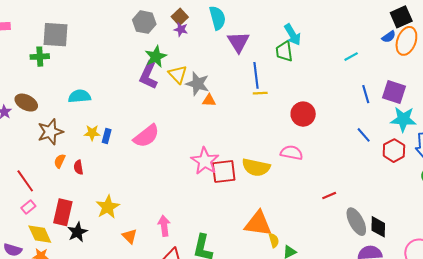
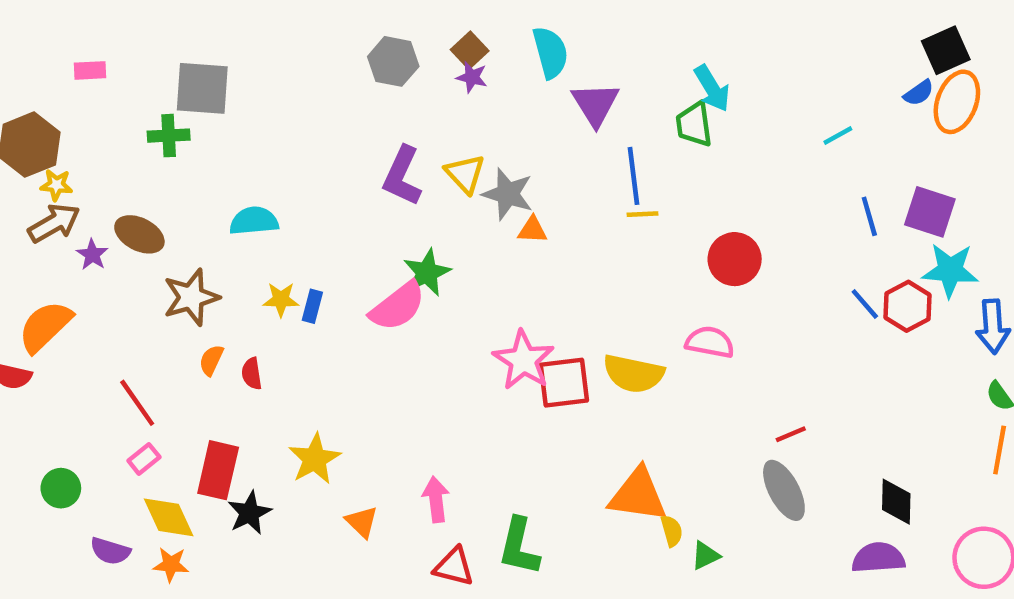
green star: (156, 57) -> (427, 273), moved
red hexagon: (394, 151) -> (907, 306), moved
gray ellipse: (356, 222) -> (784, 490), moved

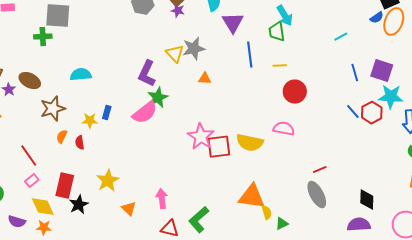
purple L-shape: (402, 176) -> (147, 74), moved
gray star: (508, 194) -> (194, 49), moved, turned -30
yellow line: (642, 214) -> (280, 66), moved
yellow star: (281, 300) -> (90, 121), moved
green L-shape: (519, 547) -> (199, 220), turned 36

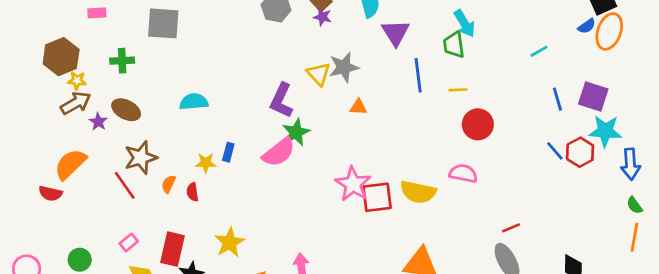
green cross: (43, 37) -> (122, 61), moved
brown star: (53, 109) -> (141, 158), moved
red line: (29, 156) -> (125, 185), moved

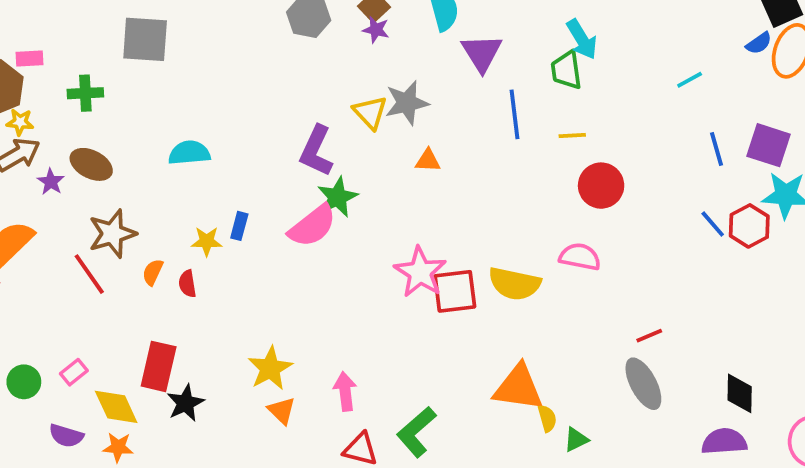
pink rectangle: (97, 13) -> (30, 59), moved
pink rectangle: (129, 242) -> (74, 372), moved
yellow star: (230, 242) -> (270, 368), moved

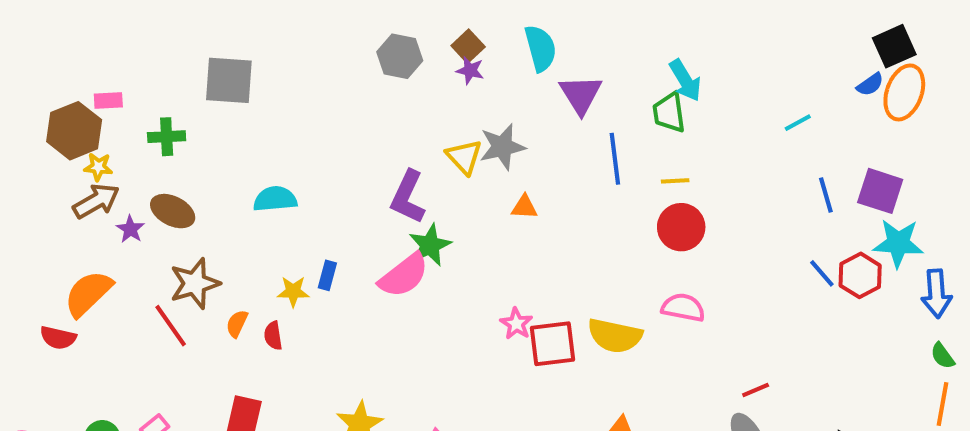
red circle: (601, 186) -> (681, 227), moved
pink star: (420, 272) -> (516, 324), size x0.6

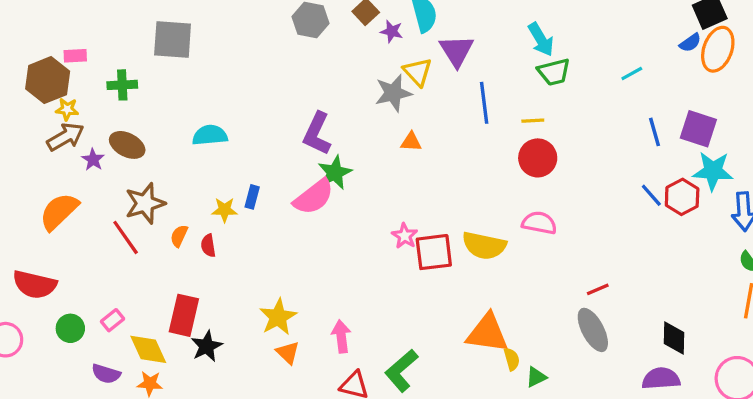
purple star: (470, 70) -> (392, 31), moved
green trapezoid: (669, 113) -> (554, 72), moved, turned -96
yellow triangle: (464, 157) -> (418, 72), moved
red semicircle: (58, 338) -> (35, 285), moved, size x1.5

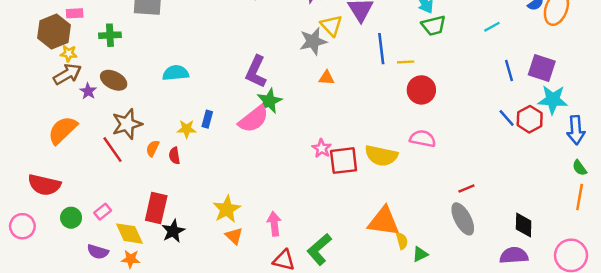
yellow line: (533, 121) -> (406, 62), moved

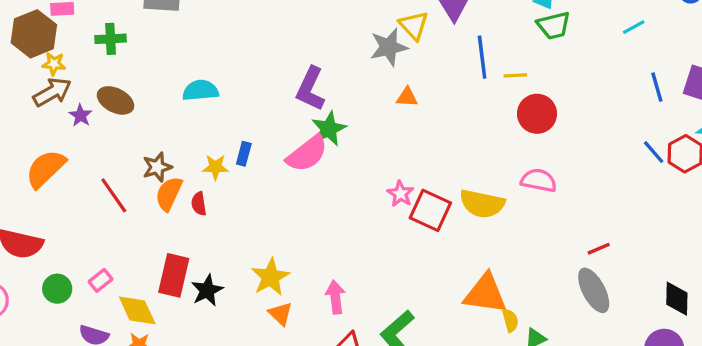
brown star: (127, 124) -> (157, 167), moved, size x0.7
orange semicircle: (153, 148) -> (169, 194), size x1.5
red square: (344, 161) -> (430, 210), turned 32
black star: (173, 231) -> (207, 290), moved

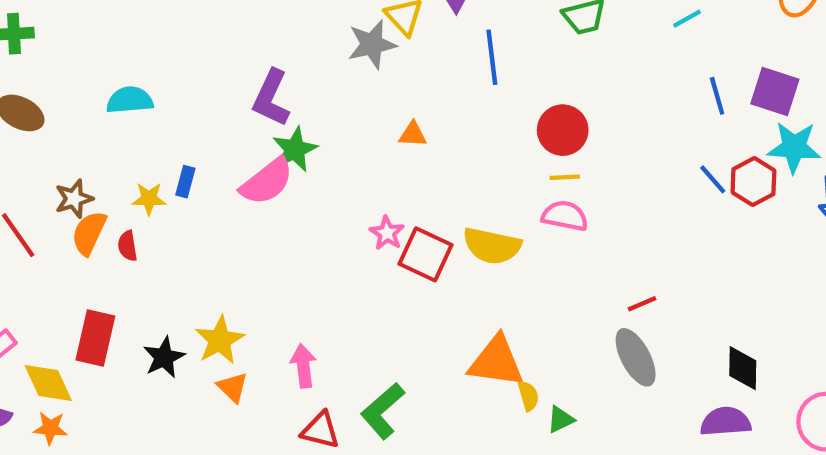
yellow line: (515, 75) -> (565, 177), moved
orange triangle: (407, 97) -> (413, 134), moved
black star: (207, 290) -> (164, 357), moved

